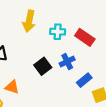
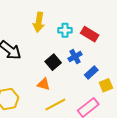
orange triangle: (12, 87) -> (44, 84), moved

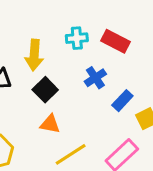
yellow arrow: (39, 22) -> (34, 55), moved
black square: (53, 62) -> (45, 90), moved

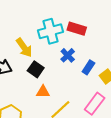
cyan cross: (77, 38) -> (51, 31), size x1.6
yellow arrow: (34, 55) -> (24, 48), turned -30

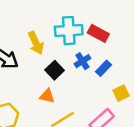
blue rectangle: (88, 67) -> (103, 68), moved
black square: (36, 69) -> (55, 70), moved

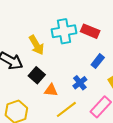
blue cross: (82, 61) -> (80, 83), moved
black square: (55, 70) -> (37, 75), moved

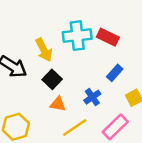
black square: (37, 75) -> (52, 79), moved

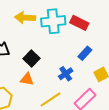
yellow arrow: (44, 50) -> (25, 18), moved, turned 120
orange triangle: (58, 104) -> (27, 79), moved

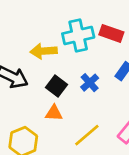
yellow arrow: (25, 18) -> (44, 51), moved
blue cross: (66, 74) -> (90, 83), moved

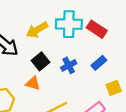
yellow arrow: (44, 51) -> (37, 30), turned -40

